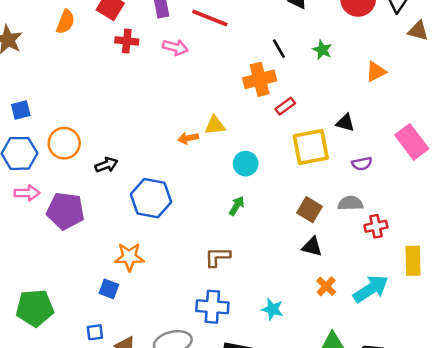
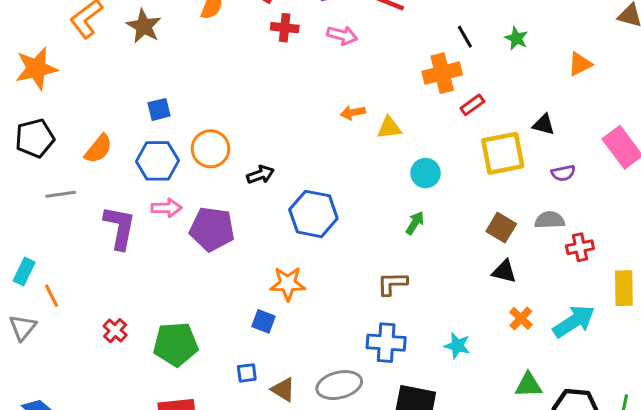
orange arrow: (188, 138) -> (353, 112), moved

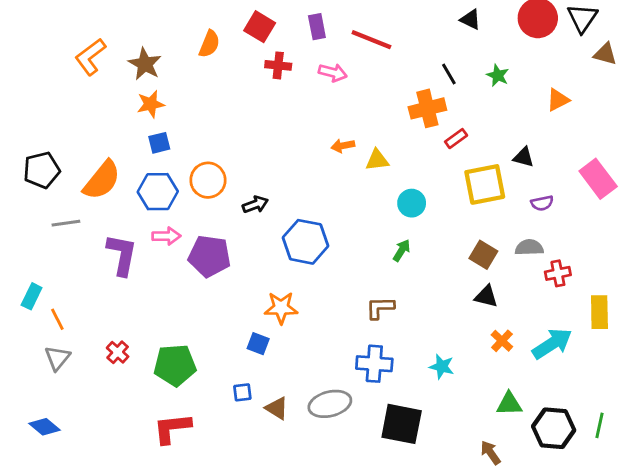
orange star: (36, 69) -> (151, 104), moved, size x0.7
orange semicircle: (98, 149) -> (102, 180), size x1.4
gray triangle: (23, 327) -> (57, 358), moved

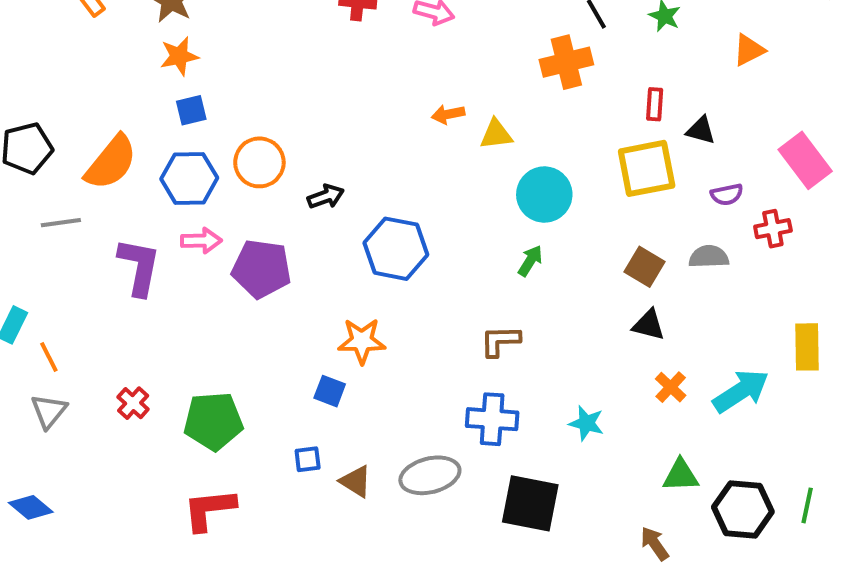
red rectangle: (456, 139) -> (655, 104), moved, turned -50
cyan circle: (412, 203) -> (544, 195), size x1.4
red cross: (558, 273) -> (773, 229), moved

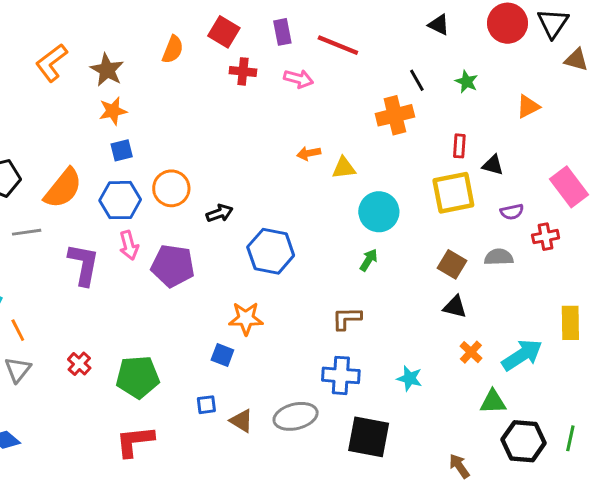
pink arrow: (201, 241) -> (129, 245), turned 76
green triangle: (681, 475) -> (493, 402), moved

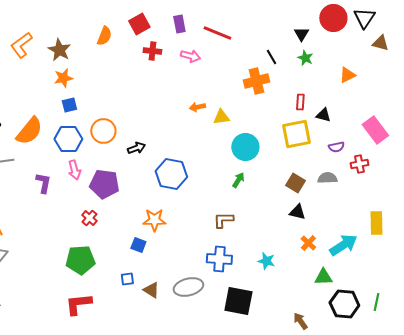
black triangle: (439, 25) -> (301, 34), moved, turned 35
red square: (224, 32) -> (139, 24), turned 30
purple L-shape: (84, 264) -> (43, 183), size x0.7
red cross: (79, 364) -> (89, 218), moved

